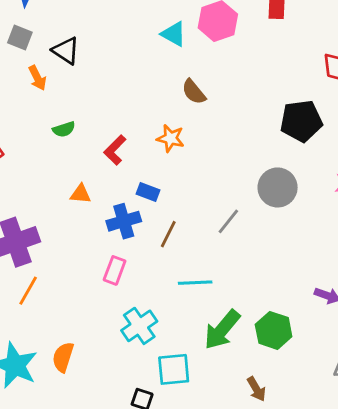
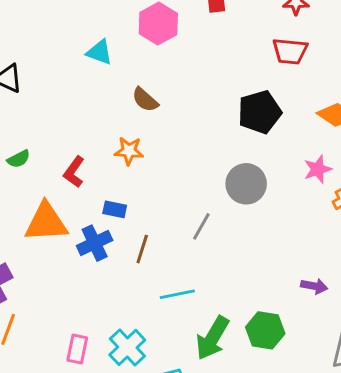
cyan triangle: (174, 34) -> (99, 52), moved
orange triangle: (81, 194) -> (46, 222), size x2.0
pink rectangle: (115, 270) -> (77, 349), moved

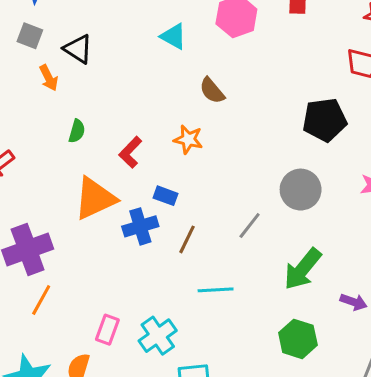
green semicircle: (19, 159) -> (77, 131), turned -55
orange triangle: (46, 222) -> (95, 199), turned -30
green arrow: (212, 338) -> (303, 269), moved

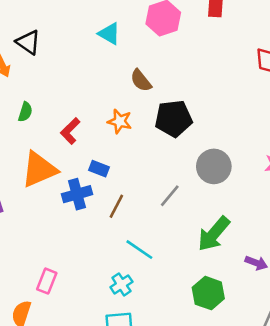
black pentagon: (325, 120) -> (173, 119), moved
cyan line: (216, 290) -> (139, 250), turned 36
cyan cross: (158, 336) -> (121, 284), moved, size x0.7

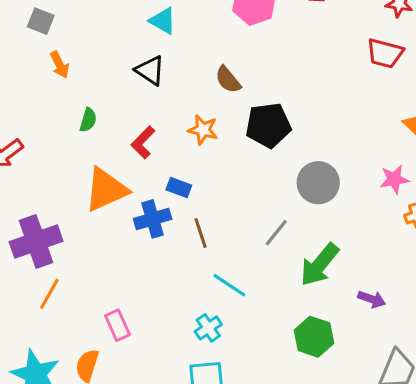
cyan triangle: (109, 34) -> (163, 21), moved
black triangle: (28, 42) -> (150, 70), moved
gray line: (170, 196) -> (276, 233), moved
brown line: (116, 206) -> (201, 233), turned -45
pink rectangle: (47, 281) -> (117, 325), turned -45

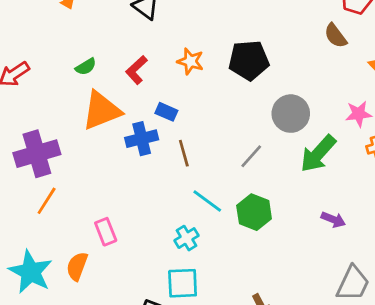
brown semicircle: (228, 80) -> (336, 36), moved
green semicircle: (88, 120) -> (86, 67), moved, turned 40
green arrow: (319, 265) -> (318, 154), moved
green hexagon: (314, 337) -> (254, 212), moved

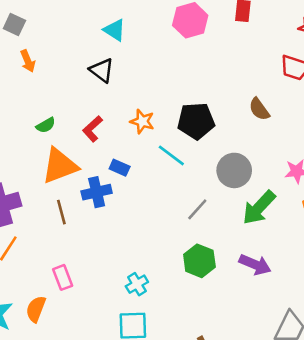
brown semicircle: (336, 36) -> (259, 109), moved
brown line: (184, 153) -> (61, 212), moved
cyan line: (207, 201) -> (171, 155), moved
purple arrow: (333, 220) -> (255, 264), moved, size x1.4

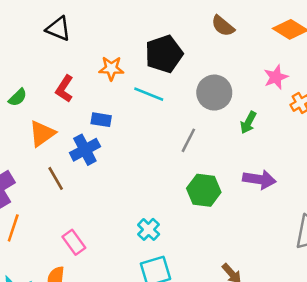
orange triangle: (60, 166) -> (42, 134), size x0.7
green arrow: (259, 208) -> (248, 123), size x0.6

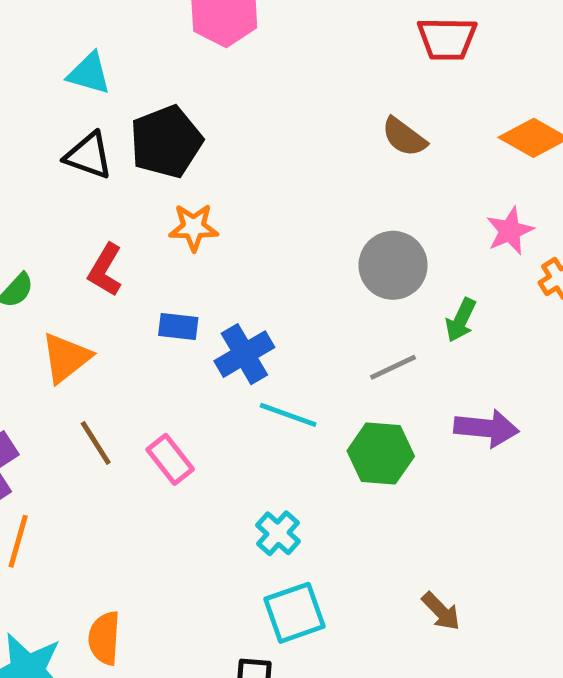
black pentagon: (164, 54) -> (166, 142), moved
cyan line: (149, 94) -> (288, 415), moved
gray line: (188, 140) -> (393, 367), moved, turned 40
blue cross: (85, 150) -> (244, 354), moved
pink rectangle: (74, 242) -> (170, 459), moved

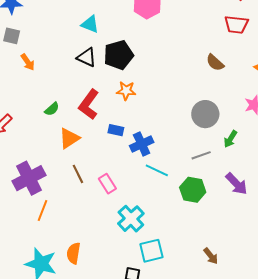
red L-shape: (105, 270) -> (89, 104), size x1.4
purple arrow: (486, 428) -> (236, 184), turned 35
cyan cross: (278, 533) -> (131, 219), moved, size x1.5

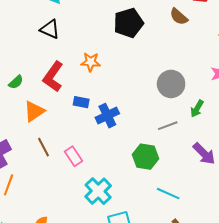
black pentagon: (119, 55) -> (129, 23), moved
brown semicircle: (215, 63) -> (179, 17), moved
cyan line: (157, 170) -> (168, 194), moved
green hexagon: (193, 190) -> (145, 157), moved

